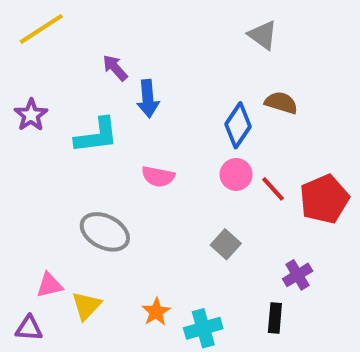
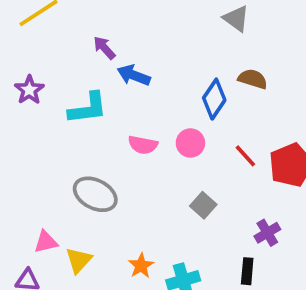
blue arrow: (148, 99) -> (134, 75), turned 116
pink circle: (236, 174) -> (190, 143), moved

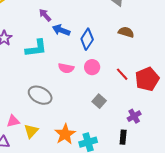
blue diamond: (214, 99) -> (87, 39), moved
orange star: (141, 266) -> (65, 134), size x1.5

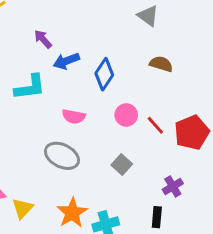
blue arrow: (61, 30) -> (66, 61), turned -42
pink circle: (92, 67) -> (126, 115), moved
gray ellipse: (40, 95) -> (62, 156), moved

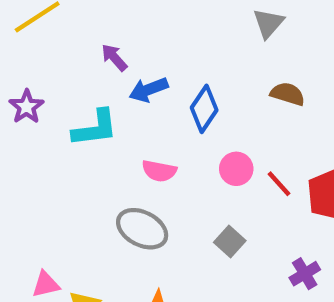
gray triangle: (148, 16) -> (268, 23), turned 35

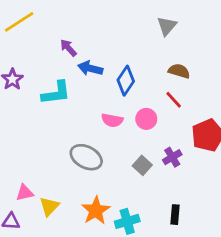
blue arrow: (148, 90) -> (90, 68), turned 35
pink semicircle: (159, 171) -> (112, 120), moved
red line: (279, 184) -> (174, 100), moved
purple cross: (305, 274) -> (172, 157), moved

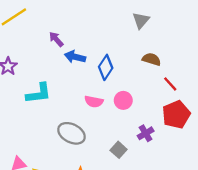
cyan L-shape: (56, 93) -> (39, 93), moved
red line: (174, 100) -> (170, 84), moved
gray square: (142, 165) -> (119, 150), moved

